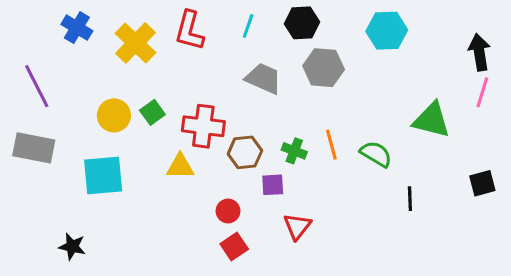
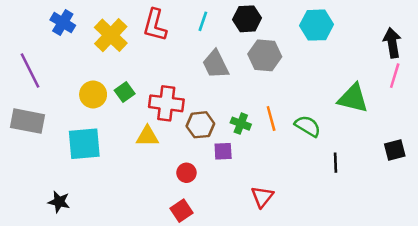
gray trapezoid: (263, 78) -> (216, 64), turned -140
red triangle: (297, 226) -> (262, 197), moved
red square: (234, 246) -> (181, 211), moved

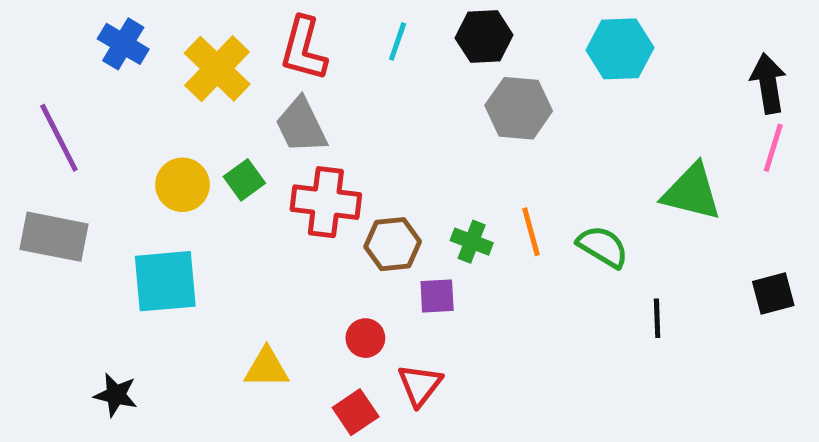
gray trapezoid: (216, 64) -> (301, 125), moved
yellow triangle: (147, 136) -> (267, 368), moved
red triangle: (262, 197) -> (420, 385), moved

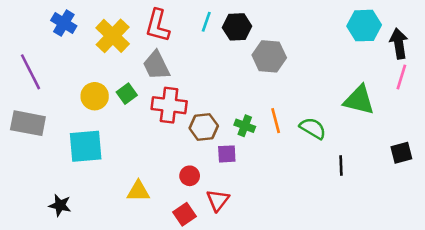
black hexagon: (484, 36) -> (237, 27), moved
cyan hexagon: (620, 49) -> (364, 26), moved

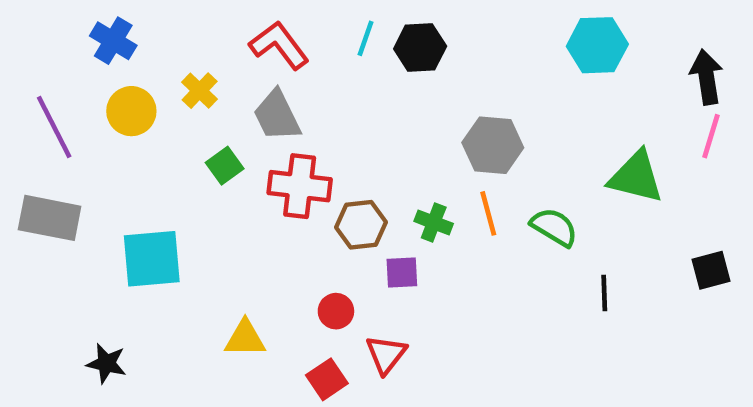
red L-shape: (158, 26) -> (279, 45), turned 128
cyan hexagon: (364, 26) -> (597, 45), moved
yellow cross: (113, 36) -> (200, 91), moved, size x0.6
gray hexagon: (269, 56) -> (493, 145), moved
yellow circle: (95, 96) -> (131, 111), moved

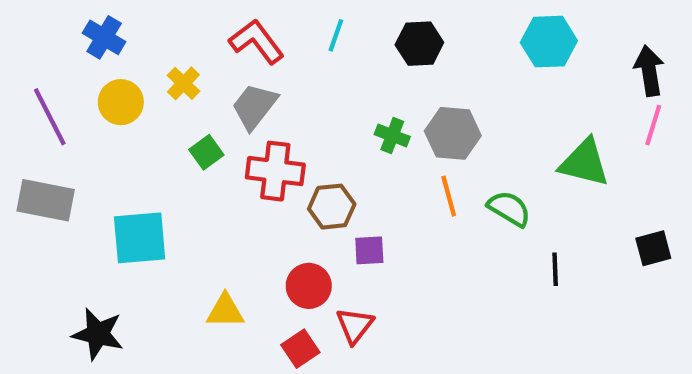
black hexagon: (420, 47) -> (419, 44), moved
gray trapezoid: (277, 116) -> (254, 106), turned 64
green cross: (434, 222) -> (392, 136), moved
red circle: (336, 311) -> (309, 286), size x1.4
black star: (106, 363) -> (98, 334), size x1.4

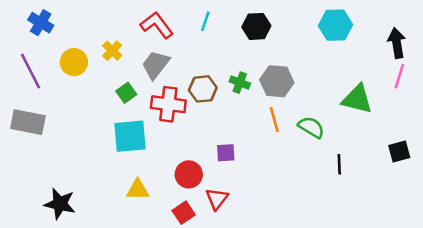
blue cross: (104, 37) -> (41, 23), moved
brown hexagon: (332, 207) -> (203, 89), moved
cyan square: (140, 238) -> (130, 136), moved

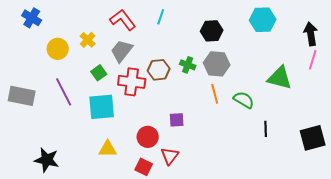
black hexagon: (256, 26) -> (212, 31), moved
purple line: (31, 71) -> (64, 92), moved
black square: (399, 151) -> (313, 138), moved, size x1.5
red square: (184, 213) -> (144, 167), turned -30

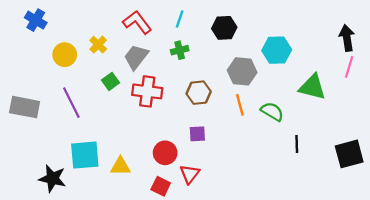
cyan hexagon: (263, 20) -> (277, 50), moved
black hexagon: (212, 31) -> (224, 28), moved
green cross: (188, 65) -> (180, 50), moved, turned -35
brown hexagon: (159, 70) -> (199, 93), moved
cyan square: (102, 107) -> (85, 155), moved

